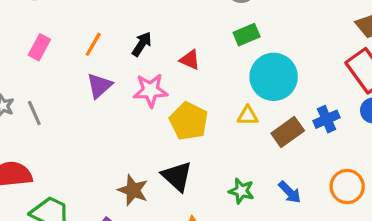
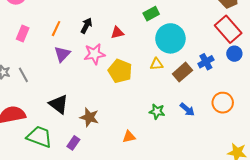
red triangle: (190, 60) -> (117, 33), turned -32
black triangle: (177, 176) -> (59, 104), moved

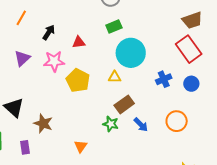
orange line: (56, 29) -> (21, 18), moved
blue circle: (234, 54) -> (191, 84), moved
brown rectangle: (182, 72) -> (124, 104), moved
orange triangle: (129, 137) -> (81, 146), turned -48
purple rectangle: (73, 143) -> (25, 147), turned -48

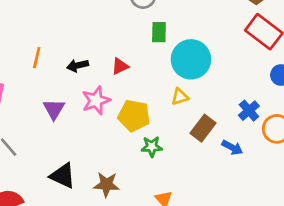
green rectangle: (114, 27) -> (159, 32), turned -49
black arrow: (49, 32) -> (78, 66), turned -119
blue cross: (164, 79) -> (249, 111), moved
green star: (111, 124) -> (152, 147), moved

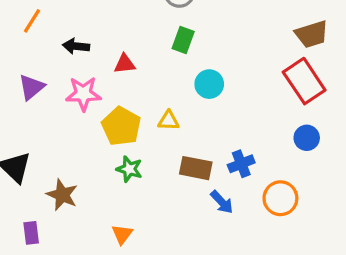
cyan circle: (191, 59) -> (209, 84), size x0.6
yellow triangle: (180, 97) -> (169, 121), moved
blue cross: (249, 111) -> (241, 164), moved
brown rectangle: (203, 128) -> (196, 168), turned 45

